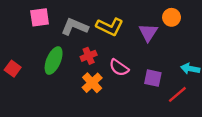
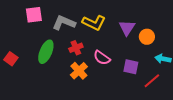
orange circle: (172, 17) -> (147, 37), moved

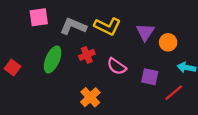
orange cross: (79, 71) -> (90, 97), moved

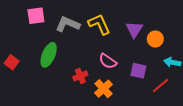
yellow L-shape: (107, 26) -> (99, 24), turned -140
red cross: (87, 55) -> (80, 76), moved
orange cross: (90, 97) -> (104, 89), moved

